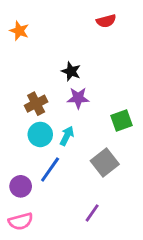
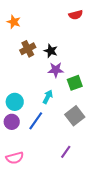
brown cross: (36, 104) -> (28, 49), moved
green square: (122, 120) -> (75, 83), moved
cyan circle: (40, 134) -> (15, 102), moved
purple circle: (21, 186) -> (12, 122), moved

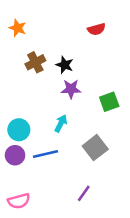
red semicircle: (76, 15) -> (96, 29), moved
green square: (75, 83) -> (109, 102), moved
blue line: (36, 121) -> (46, 154), turned 42

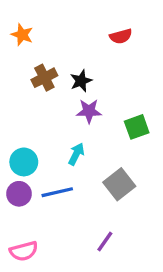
black star: (65, 65) -> (81, 81), turned 30

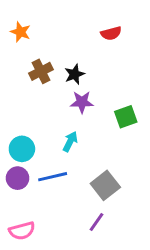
gray square: (119, 184) -> (105, 185), moved

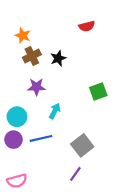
orange star: (20, 32) -> (23, 35), moved
purple star: (82, 102) -> (36, 87), moved

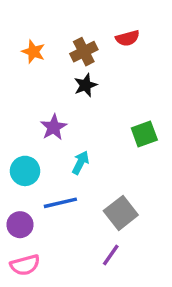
brown cross: (32, 56) -> (84, 52), moved
purple star: (36, 87) -> (54, 127), turned -30
purple circle: (14, 140) -> (20, 225), moved

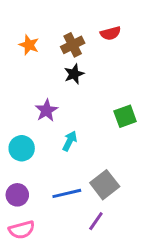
blue line: (60, 203) -> (67, 193), moved

